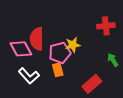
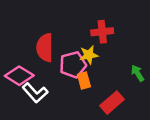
red cross: (106, 26) -> (102, 32), moved
pink diamond: (21, 49) -> (19, 76), moved, turned -30
orange rectangle: (58, 70) -> (84, 81), moved

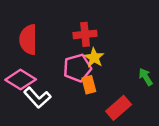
red cross: (102, 32) -> (85, 34), moved
red semicircle: (45, 48) -> (28, 40), moved
yellow star: (89, 55) -> (94, 58), turned -30

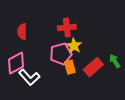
red semicircle: (28, 40) -> (22, 32), size x0.7
pink diamond: (21, 80) -> (16, 63), turned -60
red rectangle: (119, 108) -> (93, 67), moved

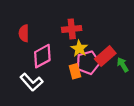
pink pentagon: (61, 54) -> (88, 63), moved
pink diamond: (16, 63) -> (42, 56), moved
red rectangle: (93, 67) -> (105, 56), moved

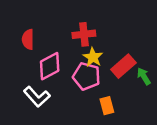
pink pentagon: (88, 63) -> (87, 76), moved, turned 30
orange rectangle: (75, 71) -> (107, 106), moved

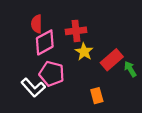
red semicircle: (28, 39) -> (37, 24), moved
pink diamond: (50, 66) -> (45, 42), moved
pink pentagon: (87, 76) -> (52, 74), moved

